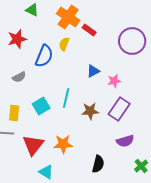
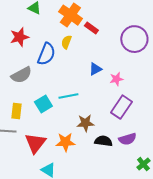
gray semicircle: (19, 77) -> (21, 75), size x1.5
cyan line: (66, 98) -> (68, 96), turned 66
brown star: (90, 111) -> (85, 123), moved
black semicircle: (98, 164) -> (103, 141), moved, turned -96

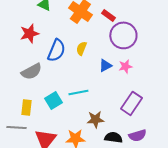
red rectangle: (91, 28) -> (108, 15), moved
purple circle: (134, 39) -> (123, 35), moved
yellow semicircle: (66, 42) -> (81, 48), moved
pink star: (116, 79) -> (125, 66), moved

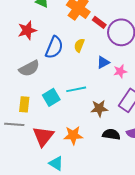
red rectangle: (108, 15) -> (99, 22), moved
pink star: (125, 66) -> (120, 71), moved
brown star: (95, 119) -> (99, 108), moved

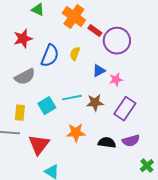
brown star: (99, 108) -> (95, 103), moved
orange star: (73, 135) -> (76, 133), moved

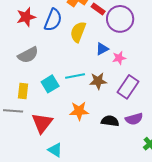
yellow semicircle: (75, 54) -> (78, 32), size x1.5
blue semicircle: (50, 56) -> (53, 20), moved

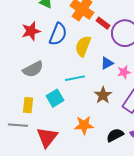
cyan line: (75, 76) -> (75, 78), moved
brown star: (98, 81) -> (103, 95), turned -30
black semicircle: (110, 121) -> (115, 135), turned -36

